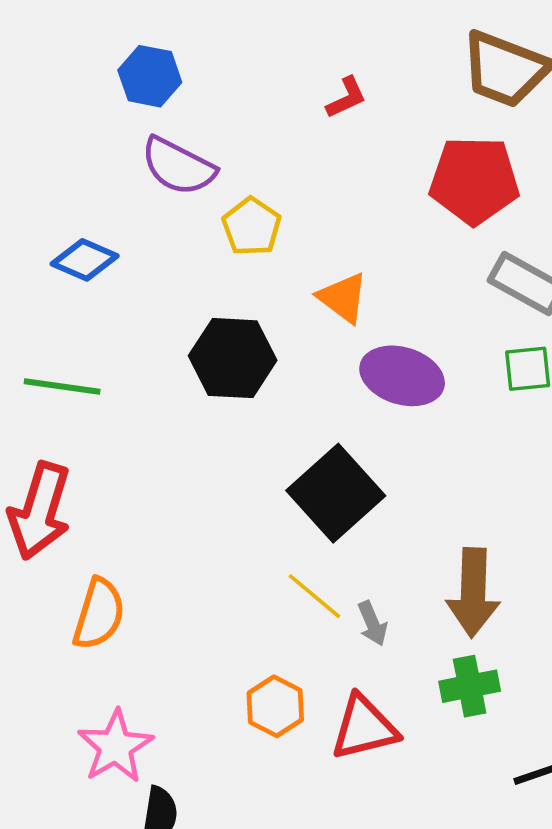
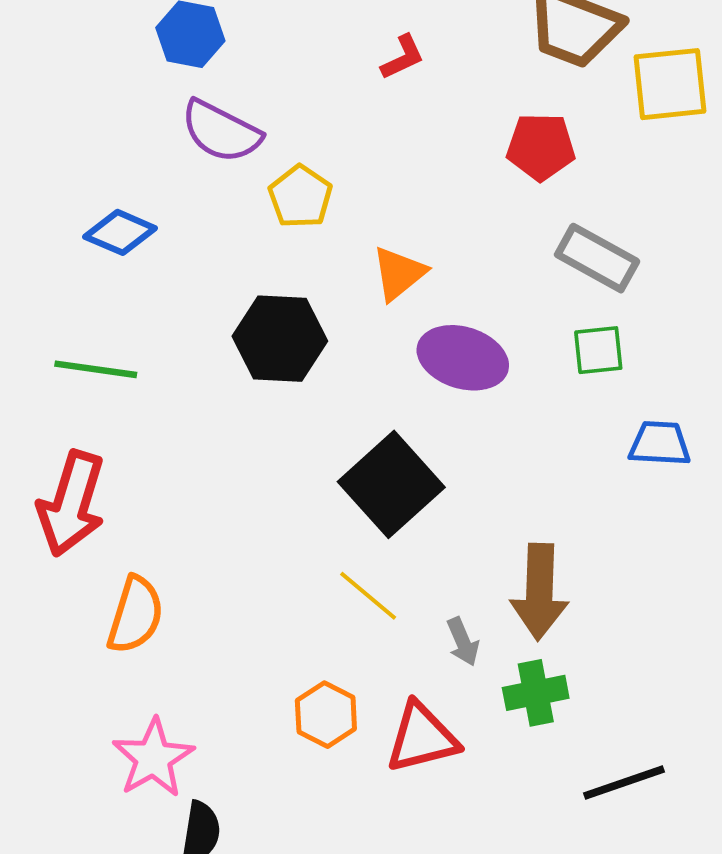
red pentagon: (474, 180) -> (541, 147), size x0.7
orange triangle: (343, 298) -> (399, 273), turned 44
gray arrow: (372, 623) -> (463, 642), moved

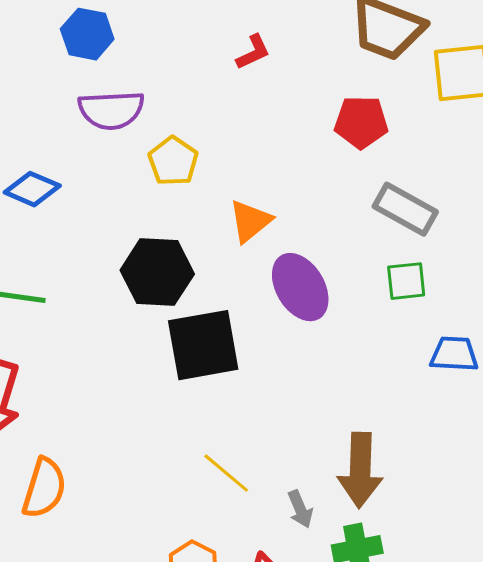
purple semicircle: (221, 131) -> (111, 110), turned -30
purple ellipse: (463, 358) -> (300, 287), turned 42
black square: (391, 484) -> (203, 345), moved, turned 32

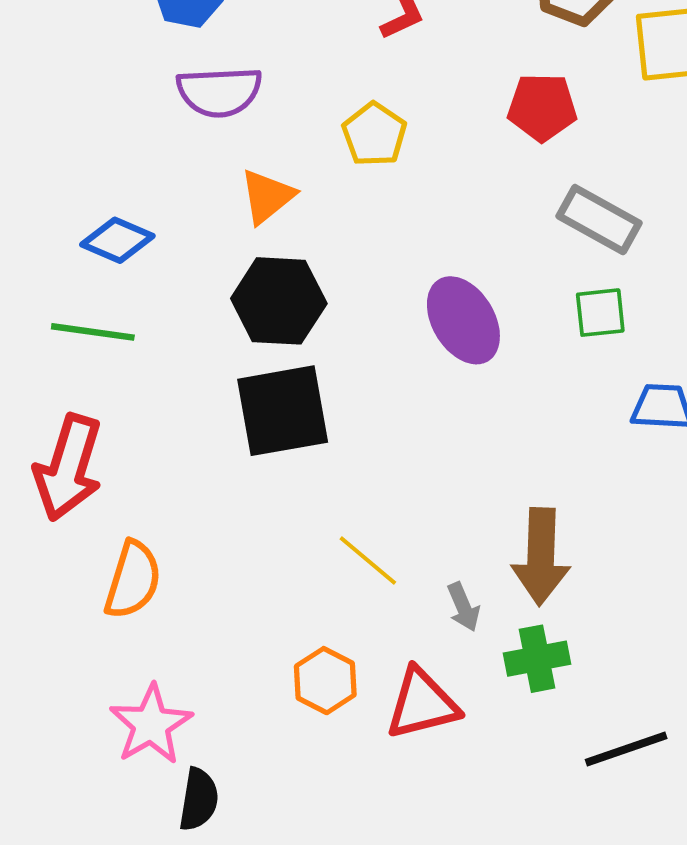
yellow pentagon: (173, 161) -> (374, 134), moved
blue diamond: (32, 189) -> (117, 240), moved
orange triangle: (250, 221) -> (267, 196), moved
black square: (203, 345) -> (283, 411), moved

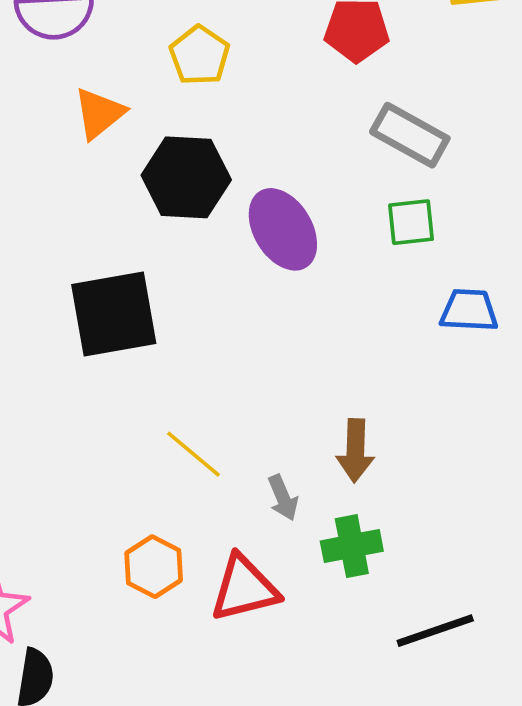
black hexagon: (279, 301) -> (186, 177), moved
brown arrow: (541, 557) -> (355, 451), size x0.7

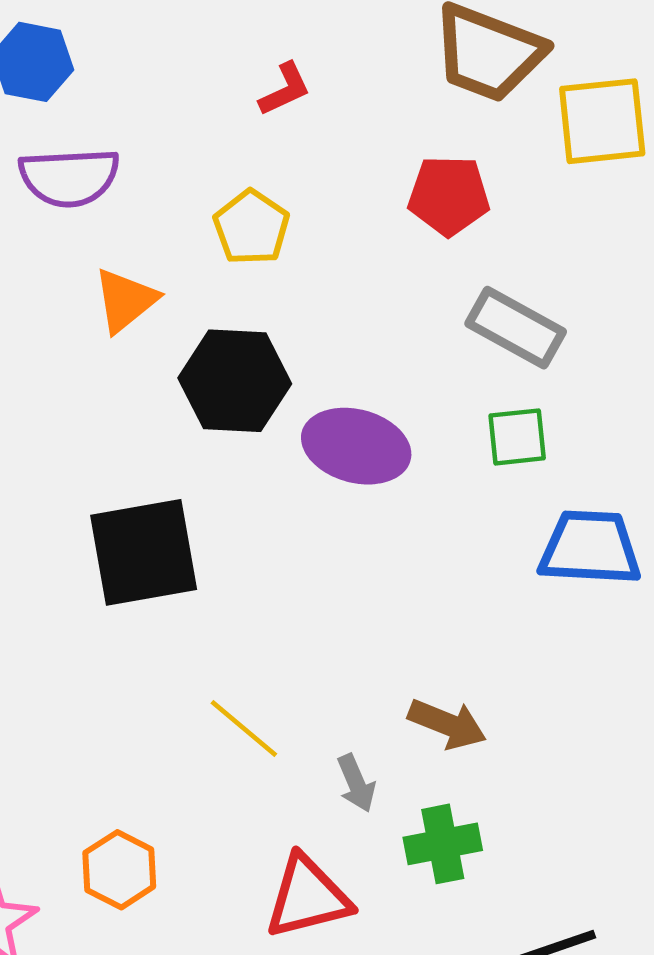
purple ellipse: (283, 229) -> (356, 446), turned -44
blue trapezoid: (469, 310) -> (590, 548), size x1.4
brown arrow: (355, 451) -> (447, 724), turned -70
orange hexagon: (154, 567) -> (119, 870), moved

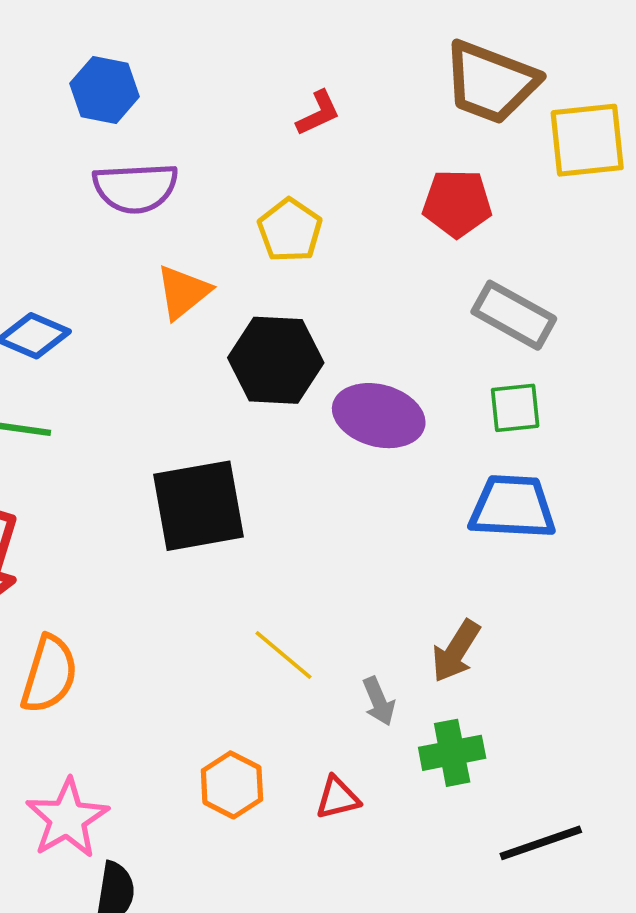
blue trapezoid: (590, 548) -> (513, 507), moved
brown arrow: (447, 724) -> (456, 651), turned 100
orange hexagon: (119, 870) -> (232, 785), moved
red triangle: (308, 897) -> (337, 798), size x0.6

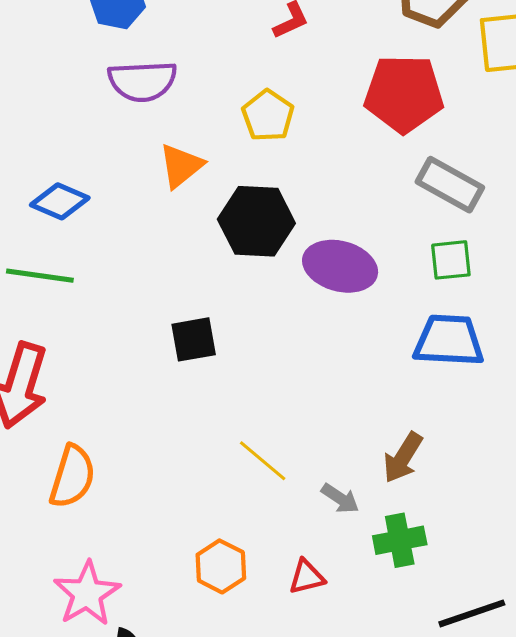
red pentagon: (457, 203) -> (404, 94), size x1.4
black square: (199, 506) -> (194, 339), size x0.6
gray arrow: (379, 701) -> (340, 498), turned -33

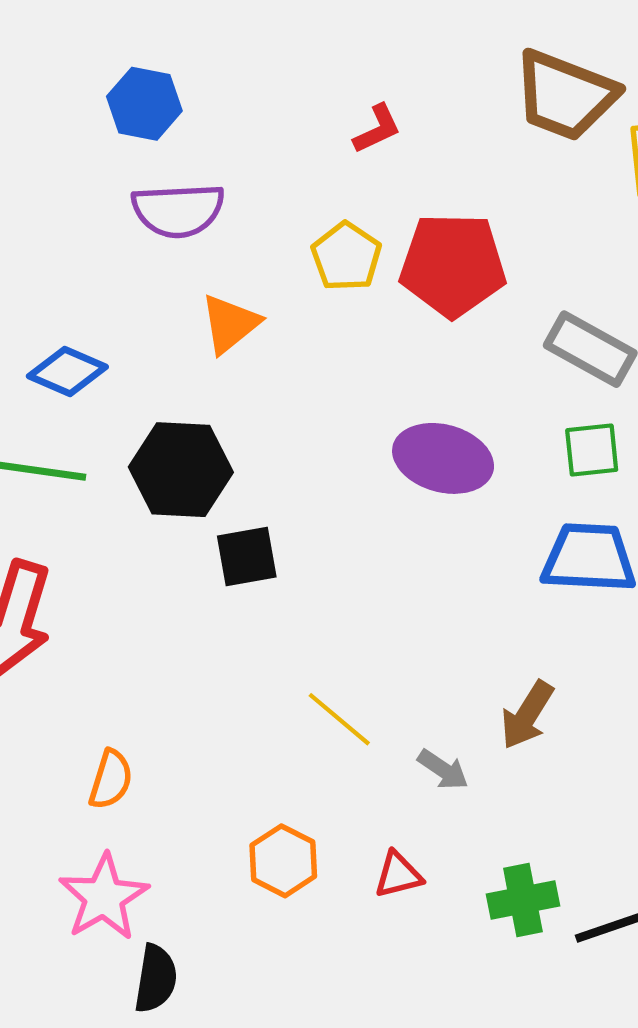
red pentagon: (404, 94) -> (453, 265), moved
black hexagon: (256, 221) -> (181, 470), moved
orange semicircle: (72, 476) -> (111, 779), moved, size x0.7
green cross: (400, 540) -> (523, 900), moved

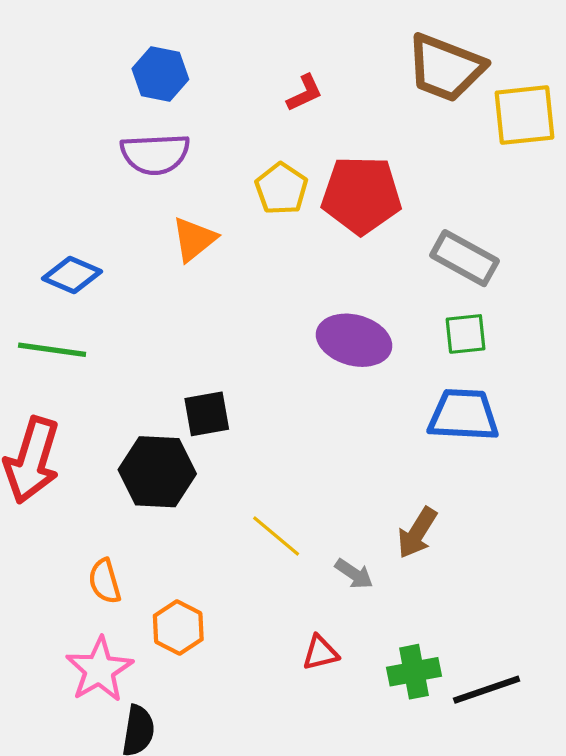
blue hexagon: (144, 104) -> (160, 74), moved
black hexagon: (181, 470) -> (157, 472), moved
orange semicircle: (111, 779) -> (105, 581), turned 147
orange hexagon: (283, 861) -> (178, 628), moved

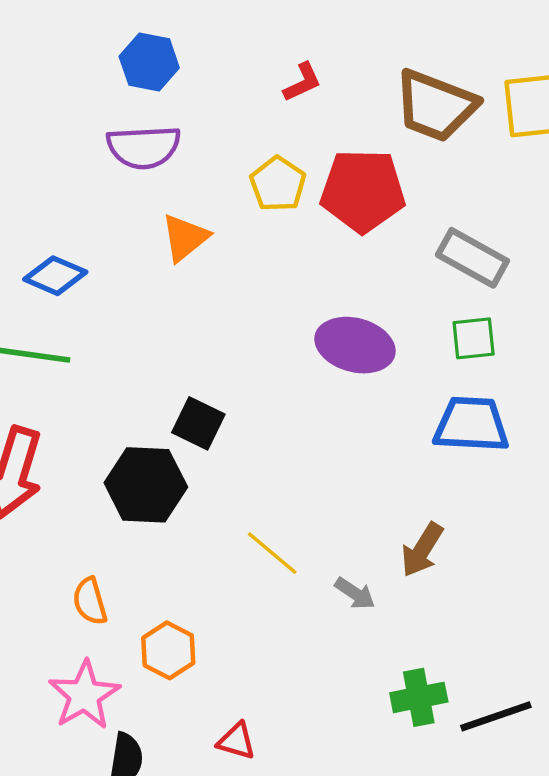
brown trapezoid: (446, 68) -> (436, 106), moved
black square: (207, 414) -> (198, 423), turned 36
red triangle: (320, 653) -> (236, 741), moved, turned 30

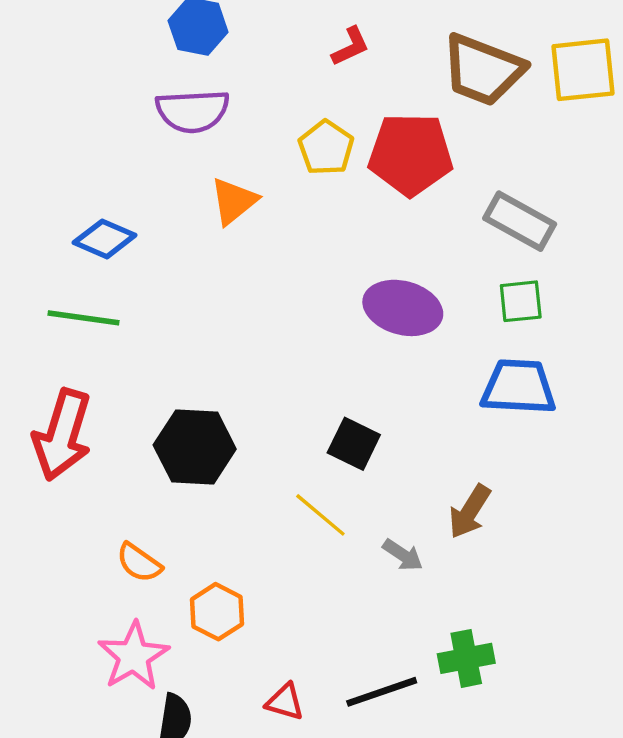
black square: (198, 423) -> (354, 444), moved
orange semicircle: (90, 601) -> (139, 563), turned -39
black line: (496, 716) -> (382, 692), moved

